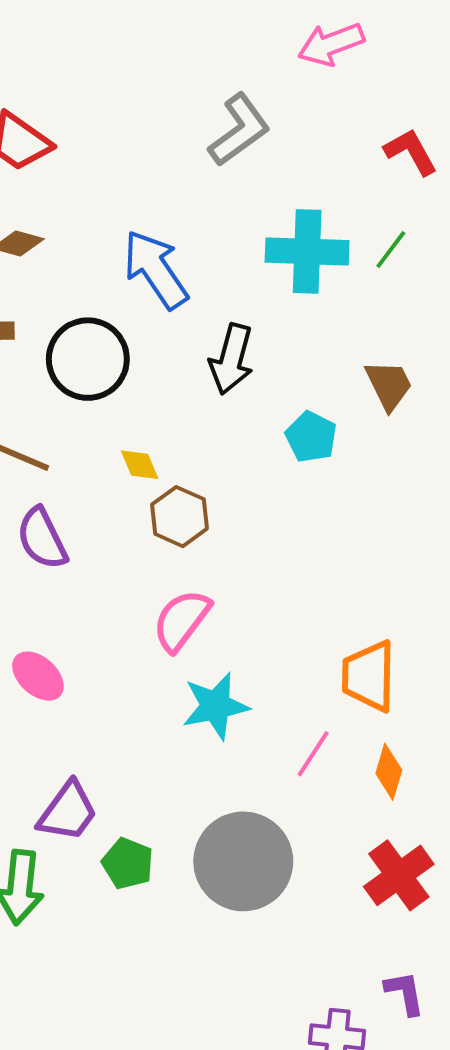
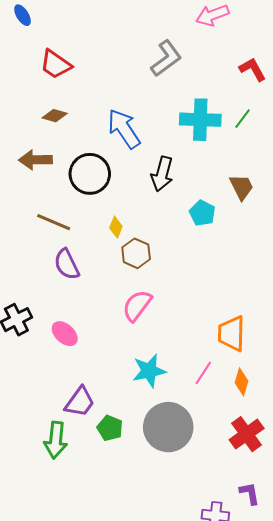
yellow diamond: (140, 465) -> (116, 227), turned 45
cyan star: (215, 706) -> (149, 371), moved

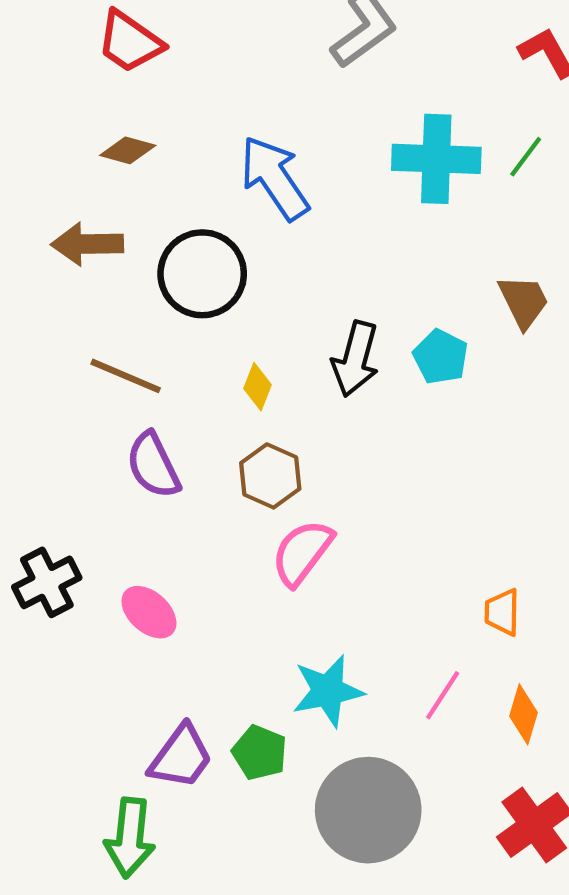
black arrow: (162, 174) -> (355, 359), moved
brown hexagon: (136, 253) -> (270, 476), moved
orange trapezoid: (231, 334) -> (502, 612), size x0.6
green pentagon: (110, 428) -> (260, 753), moved

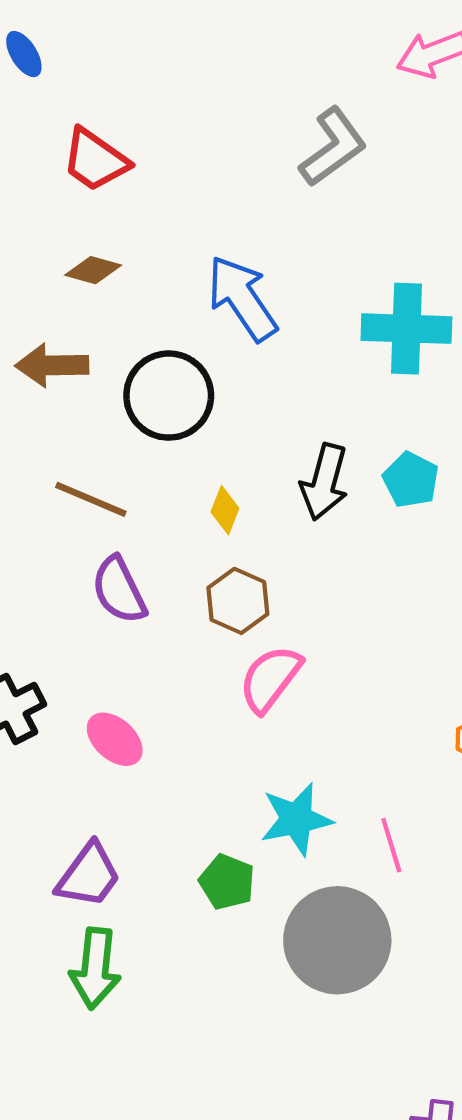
cyan cross: (436, 159) -> (406, 329), moved
pink line: (443, 695) -> (391, 845), moved, turned -50
purple trapezoid: (181, 757) -> (89, 875), moved

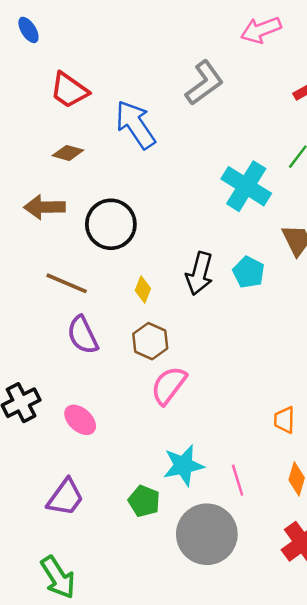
blue arrow: (242, 298) -> (135, 125), moved
cyan cross: (406, 329) -> (246, 186), turned 30
green arrow: (95, 968) -> (58, 577), moved, turned -39

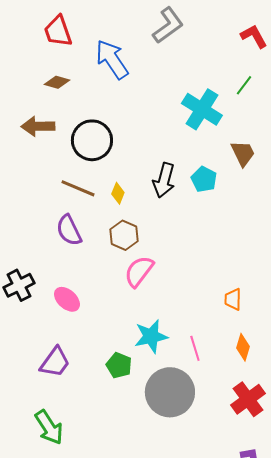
red trapezoid: (69, 90) -> (58, 31), turned 36
brown line: (67, 283) -> (78, 188), moved

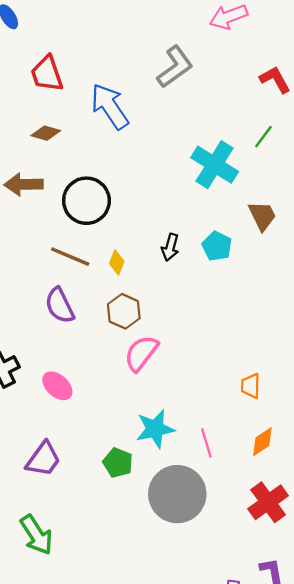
black arrow: (164, 180) -> (170, 247), size x0.7
orange diamond: (243, 347) -> (262, 442), turned 40

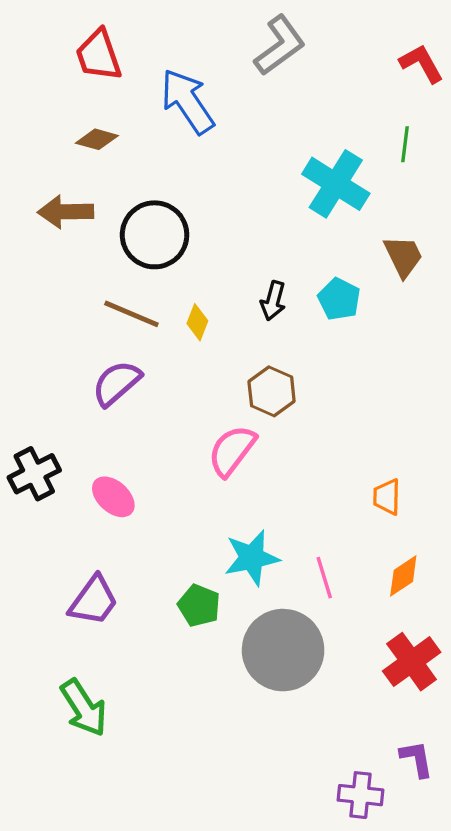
green line: (263, 137) -> (405, 144), turned -30
purple semicircle: (60, 305) -> (117, 383), turned 75
brown hexagon: (124, 311) -> (272, 391), moved

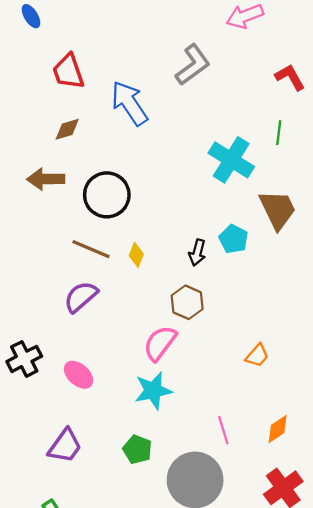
brown diamond: (97, 139) -> (67, 129), turned -32
brown trapezoid: (403, 256) -> (278, 210), size x1.4
black arrow: (273, 301) -> (197, 253), moved
orange trapezoid: (387, 497) -> (257, 356), moved, turned -140
cyan star: (252, 558) -> (153, 391), moved

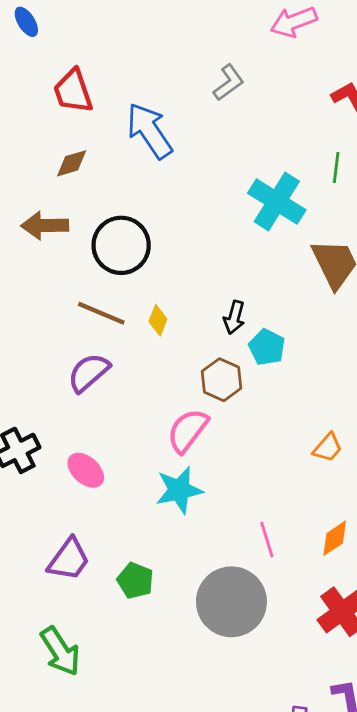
gray L-shape: (193, 65) -> (229, 83), size x0.7
cyan pentagon: (233, 239) -> (267, 347), moved
orange trapezoid: (257, 356) -> (328, 448), moved
green pentagon: (137, 449) -> (135, 581), moved

